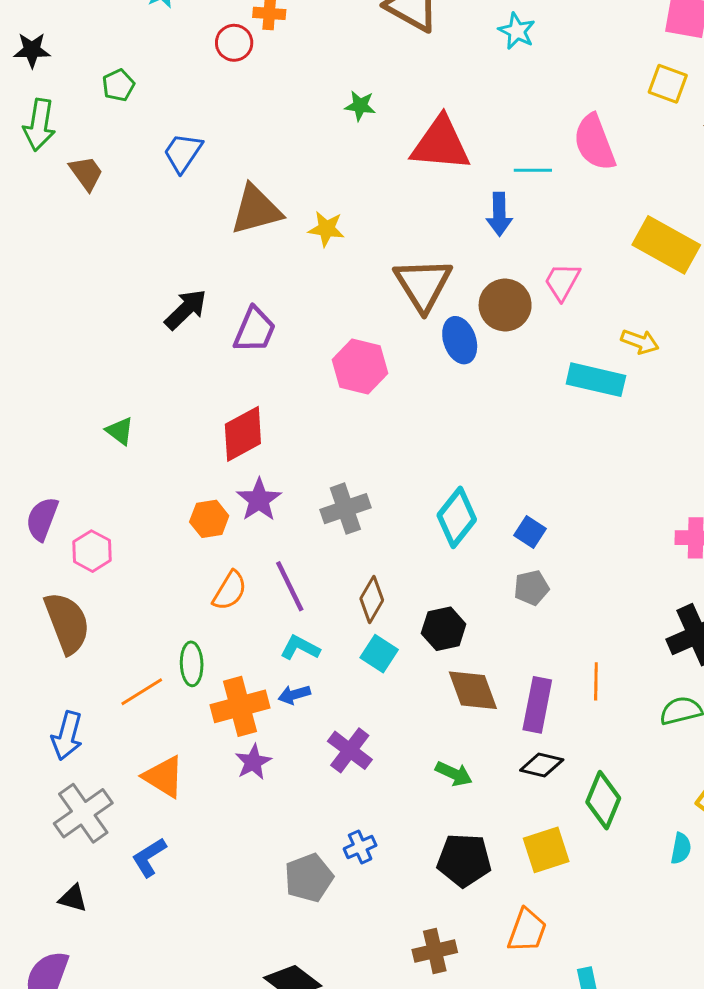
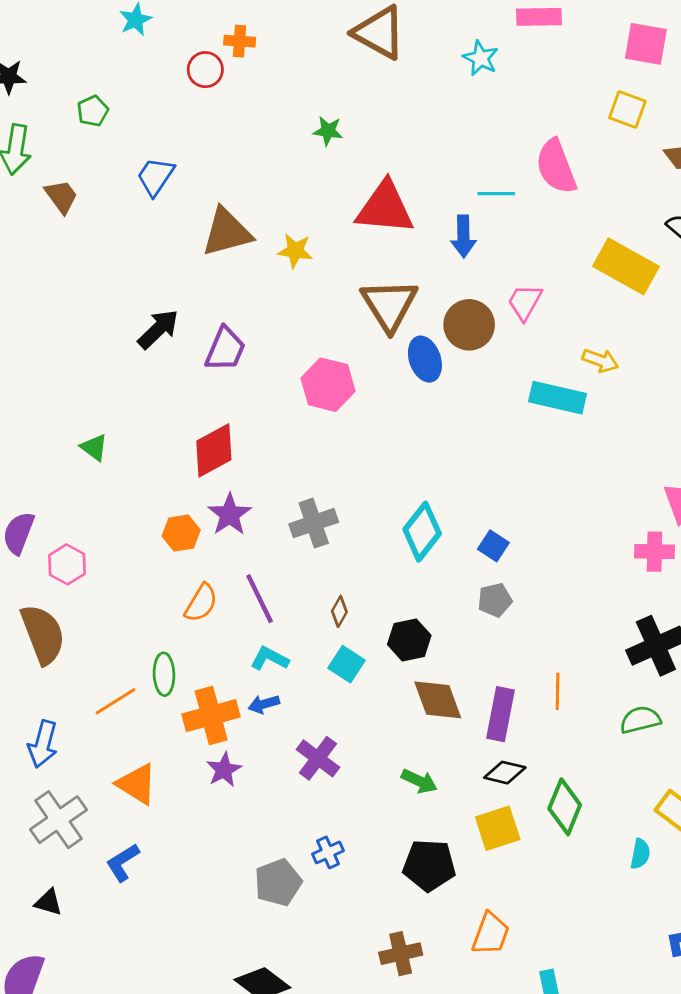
red triangle: (441, 144) -> (385, 208), moved
brown diamond: (372, 599) -> (339, 611), size x0.7
yellow square: (546, 850) -> (498, 828), moved

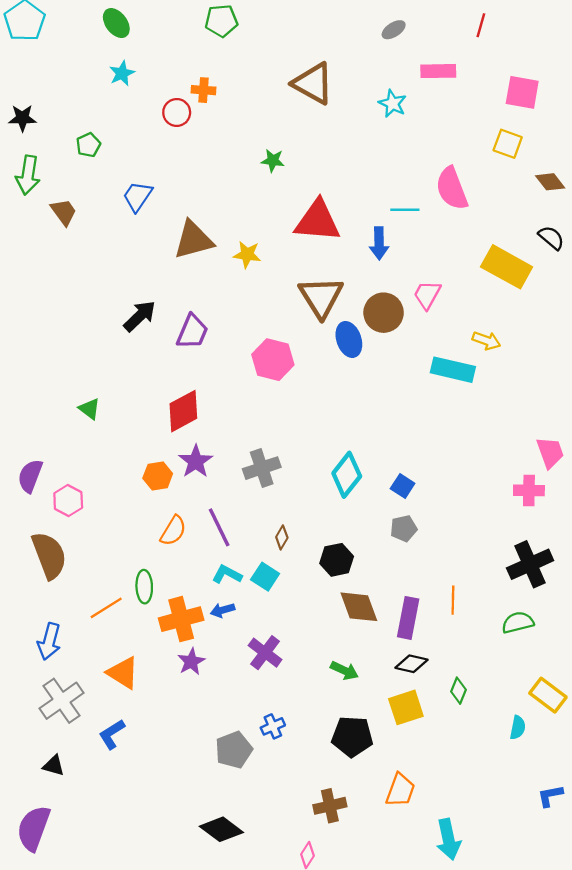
cyan square: (347, 664) -> (265, 577), moved
green diamond: (565, 807) -> (458, 691), size x0.6

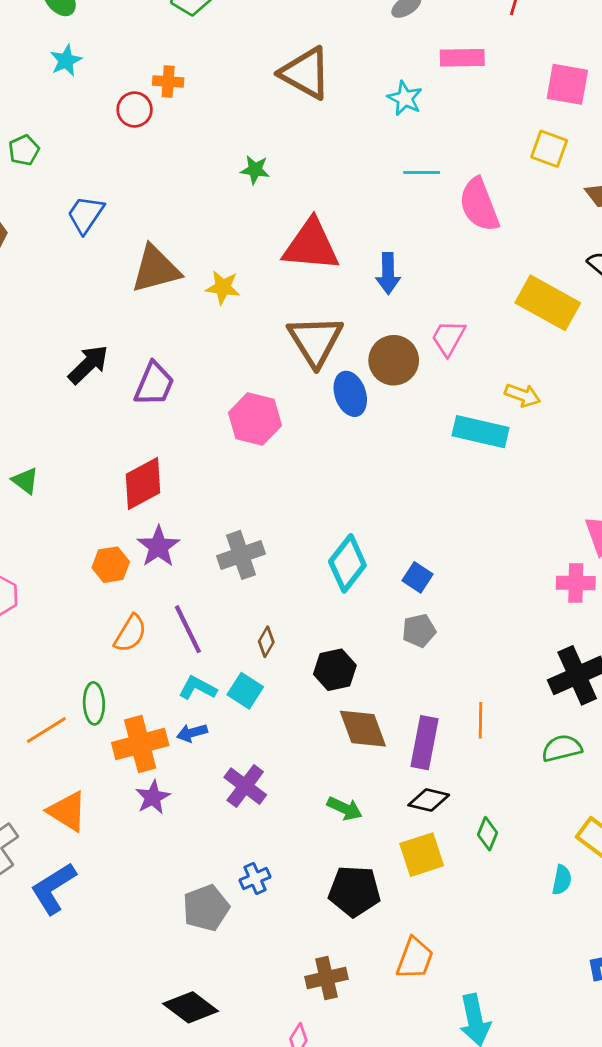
cyan line: (405, 210) -> (422, 173), moved
blue L-shape: (112, 734) -> (53, 888), size x1.4

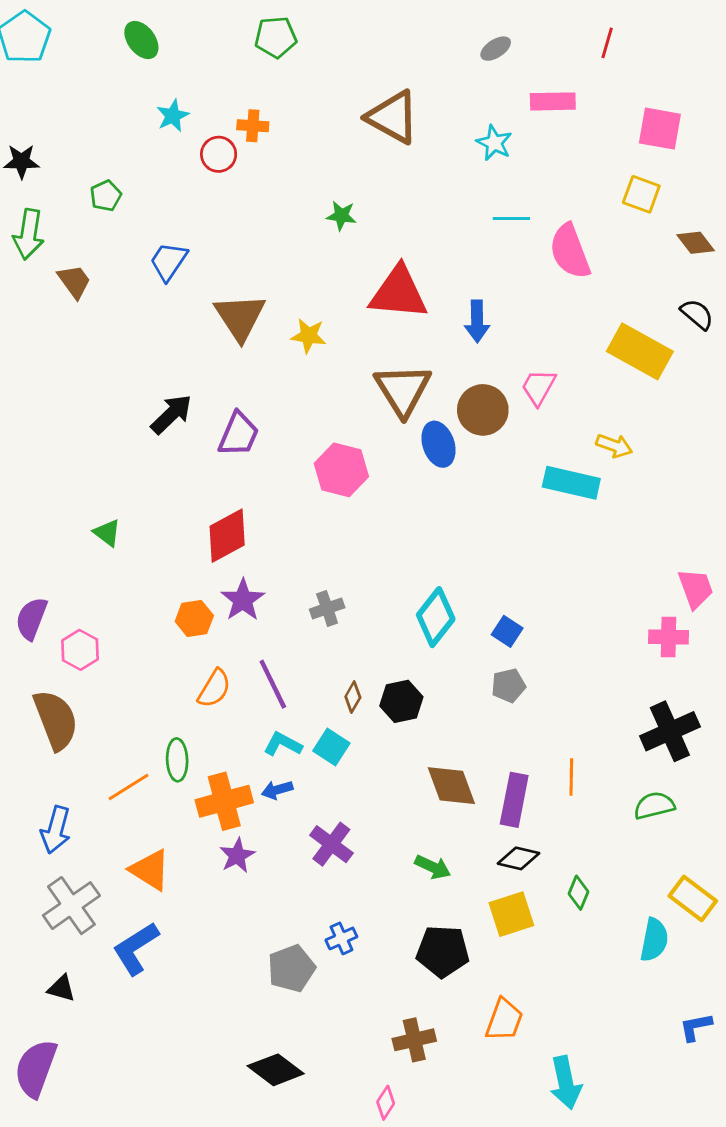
cyan star: (66, 60) -> (173, 116), moved
brown triangle: (156, 269) -> (240, 317), turned -48
gray cross: (241, 555) -> (327, 608), size x0.7
black hexagon: (335, 670) -> (401, 701), moved
cyan semicircle: (562, 880) -> (654, 940), size x1.4

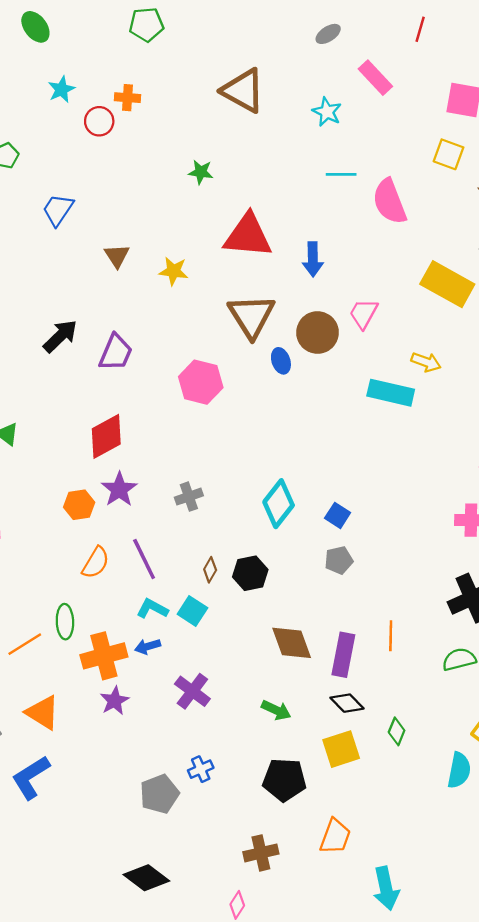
pink rectangle: (553, 101) -> (375, 78), turned 48
brown triangle: (240, 317) -> (117, 256), size x0.6
blue ellipse: (439, 444) -> (281, 361), size x0.7
black diamond: (518, 858) -> (347, 703), turned 32

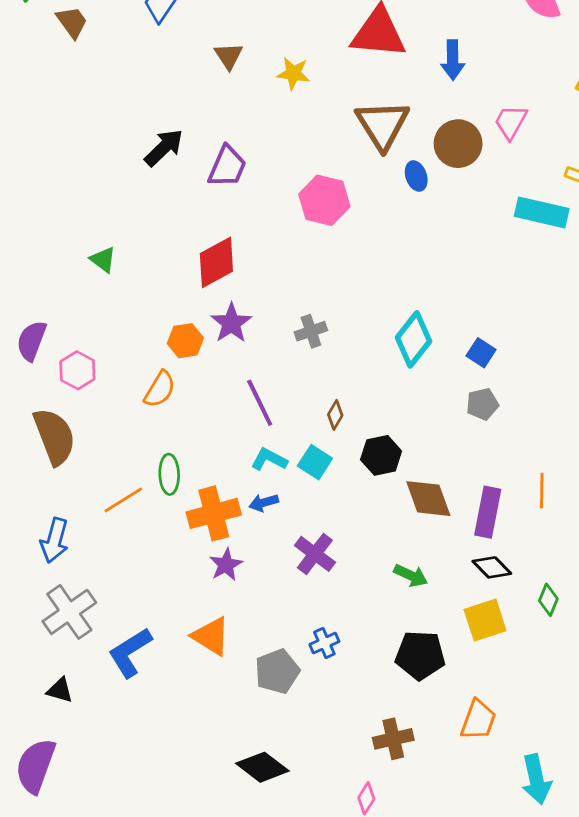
orange semicircle: (96, 563) -> (160, 389), moved
black hexagon: (250, 573) -> (381, 455), moved
orange triangle: (43, 713) -> (211, 636), moved

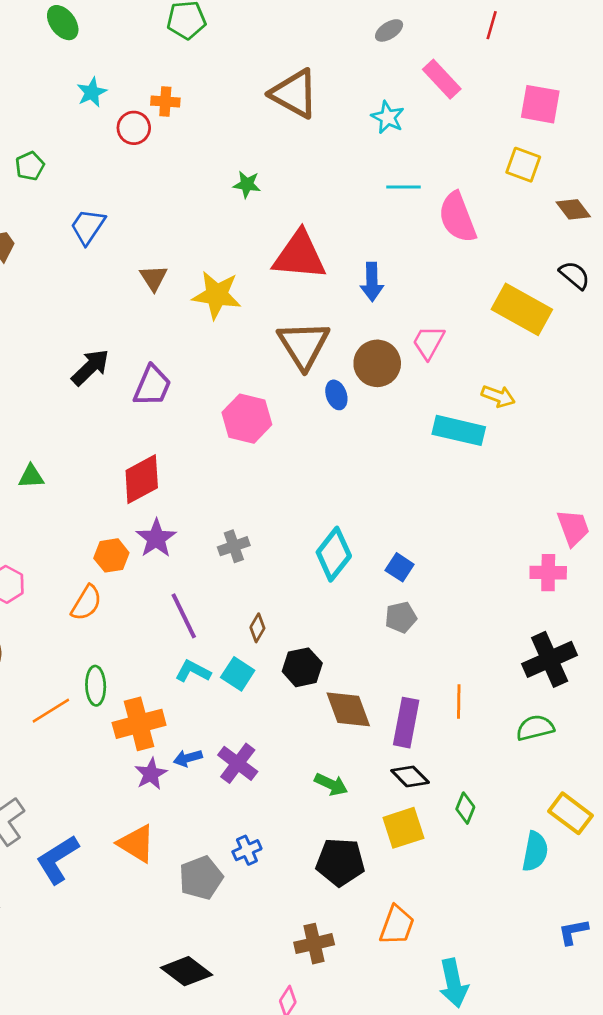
yellow star: (293, 73) -> (217, 295), size x1.5
green triangle: (103, 260) -> (31, 477), turned -40
blue arrow: (264, 503) -> (188, 758), moved

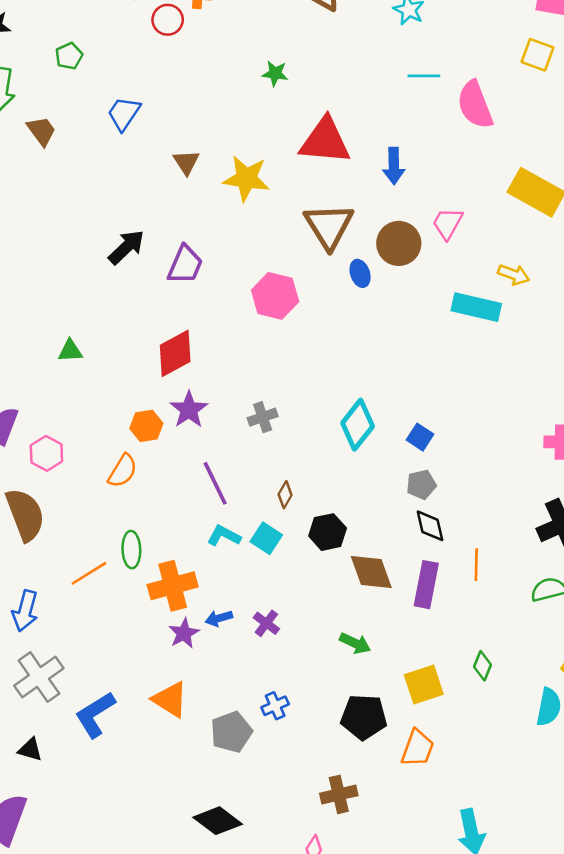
purple cross: (238, 763) -> (266, 623), size x0.7
black diamond: (410, 776) -> (430, 526), moved, turned 32
orange trapezoid: (397, 925) -> (418, 748), moved

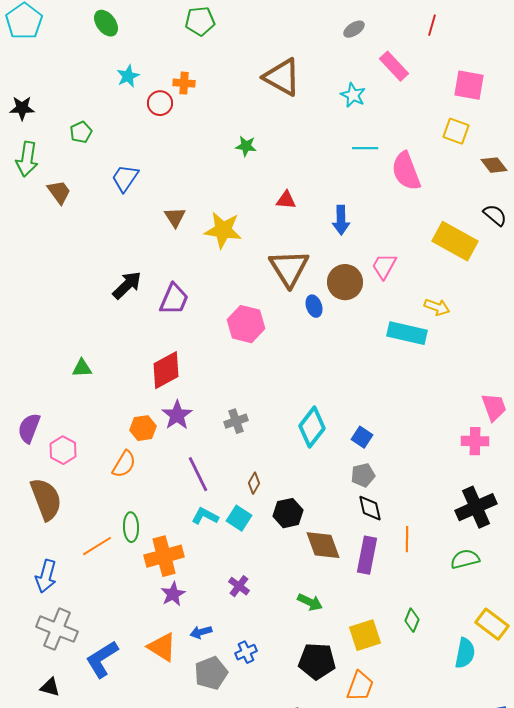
red triangle: (325, 141) -> (286, 200), size x0.5
blue arrow: (219, 618) -> (201, 632), moved
gray cross: (39, 677) -> (57, 629), turned -33

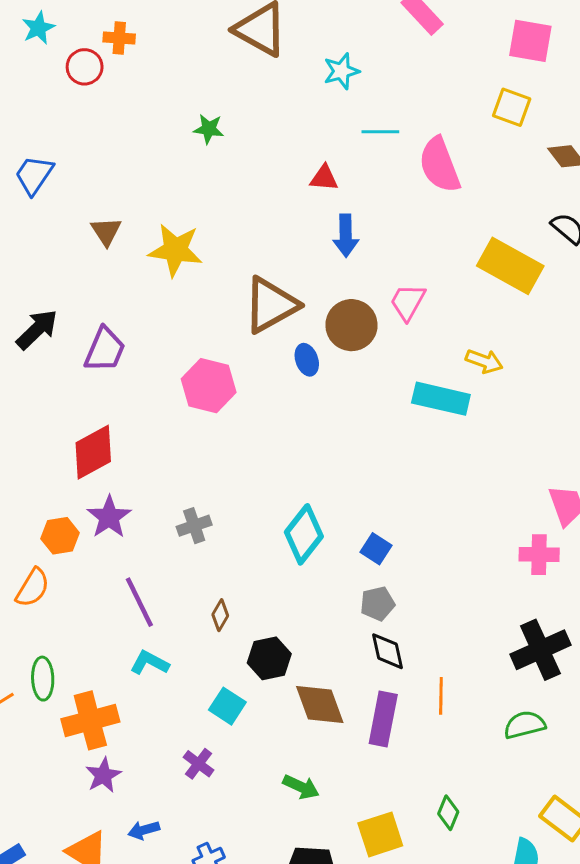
cyan star: (353, 95) -> (341, 71), moved, turned 30
red triangle: (286, 200) -> (324, 178), moved
brown triangle: (289, 268) -> (271, 305), turned 33
cyan square: (239, 518) -> (227, 706), moved

